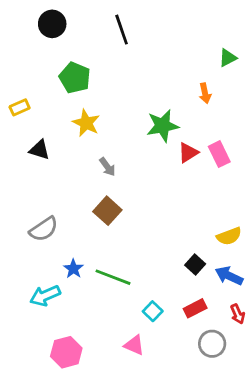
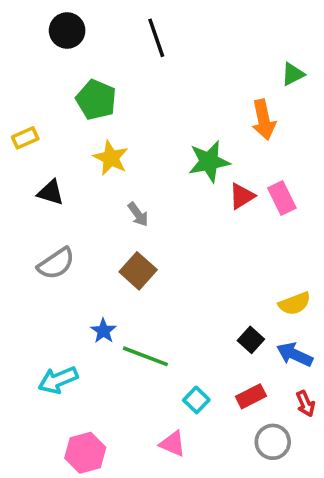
orange arrow: (205, 93) -> (264, 120), size x1.5
gray semicircle: (44, 229) -> (56, 263), moved
blue star: (73, 269) -> (103, 331), moved

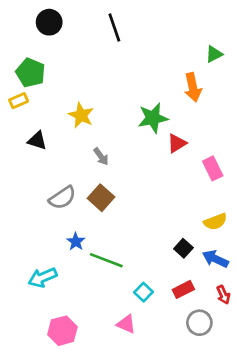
green pentagon: (96, 100) -> (31, 73), moved
pink rectangle: (282, 198) -> (213, 168), moved
gray semicircle: (56, 263) -> (62, 198), moved

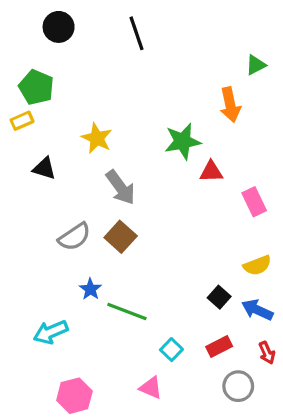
red triangle: (177, 143) -> (211, 172), turned 30
gray arrow: (101, 156) -> (121, 187), size x1.6

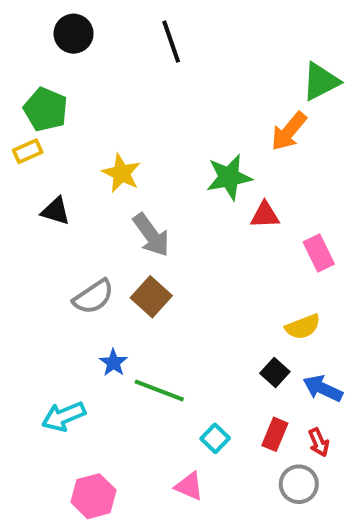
green triangle: (256, 65) -> (321, 81), size x1.5
orange arrow: (230, 105) -> (289, 131), turned 52
yellow semicircle: (257, 265) -> (303, 327), moved
red rectangle: (219, 346) -> (275, 434), turned -40
red arrow: (267, 353) -> (319, 442), moved

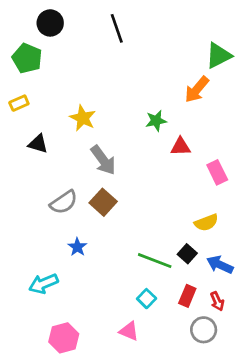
green pentagon: (46, 109) -> (27, 58), moved
green star: (229, 177) -> (156, 121), size x0.7
green line: (159, 390) -> (155, 261), moved

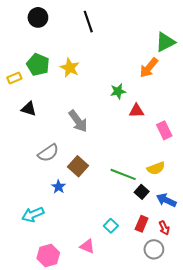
green pentagon: (27, 58) -> (38, 65), moved
yellow star: (83, 118) -> (70, 68), moved
brown square: (103, 202) -> (78, 166), moved
green line: (155, 261) -> (123, 174), moved
pink triangle: (129, 331) -> (87, 246), moved

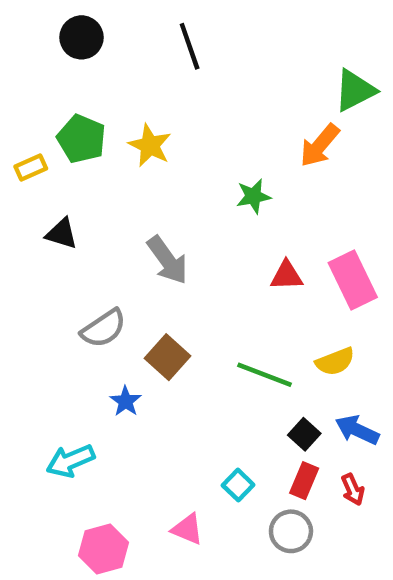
red triangle: (136, 111) -> (287, 276), moved
pink rectangle: (164, 130) -> (353, 280), size x1.4
black square: (142, 192) -> (304, 434), moved
gray circle: (154, 249) -> (291, 531), moved

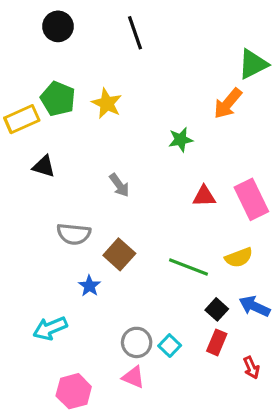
yellow rectangle: (31, 168) -> (22, 119), size x1.5
gray arrow: (167, 260) -> (119, 185), size x0.7
gray semicircle: (104, 328) -> (74, 234), turned 40
red arrow: (353, 489) -> (251, 368), moved
gray circle: (291, 531) -> (137, 342), moved

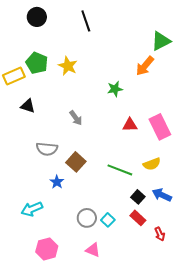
red rectangle: (217, 342) -> (138, 218), turned -70
pink triangle: (133, 377) -> (93, 250), moved

